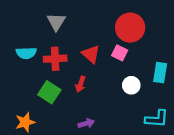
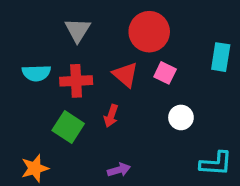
red circle: (130, 28) -> (149, 32), moved
cyan rectangle: (160, 73) -> (221, 57), moved

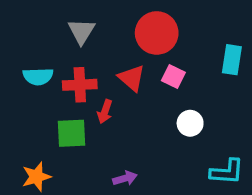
red arrow: (111, 116) -> (105, 112), moved
green square: (68, 127) -> (71, 133), turned -36

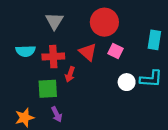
cyan L-shape: (227, 172) -> (151, 79), moved
purple arrow: (125, 178) -> (57, 114), moved, turned 80

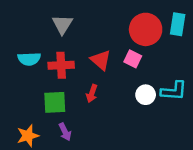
red circle: (104, 22) -> (146, 29), moved
cyan rectangle: (154, 40) -> (178, 24), moved
red arrow: (70, 74) -> (92, 93), moved

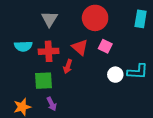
red circle: (146, 29) -> (95, 18), moved
red arrow: (92, 93) -> (68, 66), moved

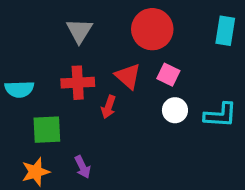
cyan semicircle: (23, 46) -> (19, 89), moved
white circle: (115, 75) -> (175, 110), moved
green square: (43, 81) -> (47, 130), moved

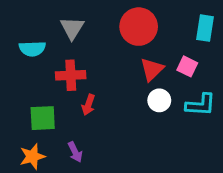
pink square: (168, 75) -> (187, 66), moved
red triangle: (128, 76) -> (152, 69), moved, turned 35
cyan semicircle: (19, 89) -> (32, 49), moved
red arrow: (108, 107) -> (88, 105), moved

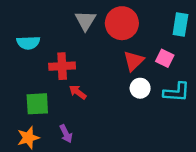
gray triangle: (72, 28) -> (85, 21), moved
red arrow: (88, 105) -> (78, 92), turned 108

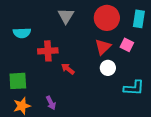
red circle: (122, 23) -> (107, 18), moved
red arrow: (78, 92) -> (68, 69), moved
cyan L-shape: (177, 92) -> (134, 88), moved
green square: (37, 104) -> (18, 81), moved

